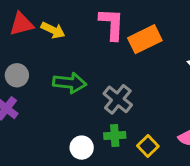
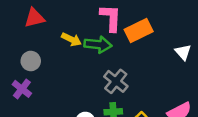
yellow arrow: (53, 30) -> (71, 39), moved
green arrow: (70, 83) -> (98, 44), moved

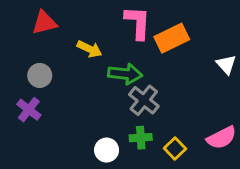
green arrow: (98, 44) -> (125, 74), moved

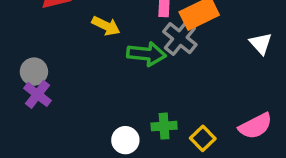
gray circle: (40, 75) -> (34, 72), moved
gray cross: (144, 100) -> (180, 38), moved

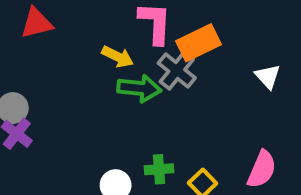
yellow arrow: (106, 26) -> (118, 57), moved
pink semicircle: (255, 126) -> (262, 169), turned -40

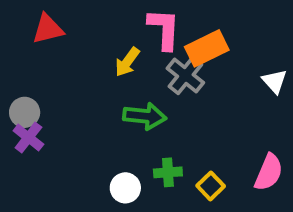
yellow arrow: (118, 57) -> (127, 62), turned 100
green arrow: (139, 88) -> (145, 116), moved

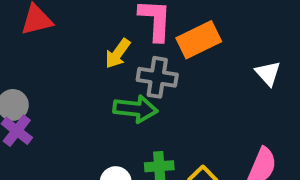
gray cross: (185, 76) -> (157, 77), moved, turned -30

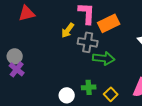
green arrow: (135, 109) -> (104, 58), moved

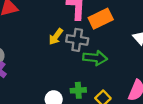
yellow arrow: (68, 30) -> (56, 37), moved

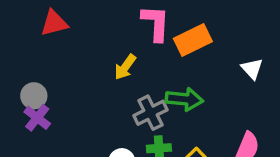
gray cross: (77, 40) -> (151, 113), moved, turned -35

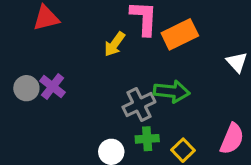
yellow arrow: (125, 67) -> (115, 44), moved
purple cross: (37, 118) -> (53, 87), moved

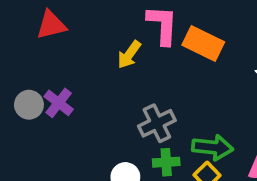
orange rectangle: (180, 34) -> (203, 44), turned 52
green arrow: (172, 91) -> (213, 147), moved

